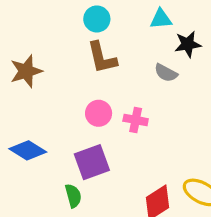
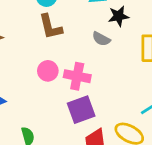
pink cross: (136, 120) -> (77, 76), size x1.4
purple square: (92, 162) -> (81, 110), moved

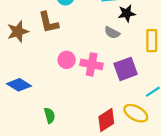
brown L-shape: (50, 27) -> (48, 22), moved
purple square: (81, 110) -> (126, 69), moved

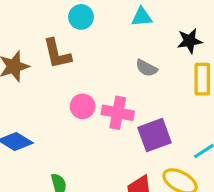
black star: (127, 13) -> (190, 41), moved
purple square: (126, 69) -> (154, 135), moved

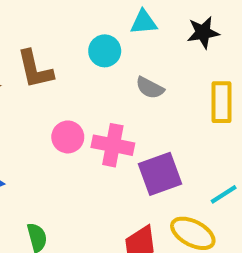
cyan circle: (81, 17) -> (105, 51), moved
black star: (190, 41) -> (203, 32), moved

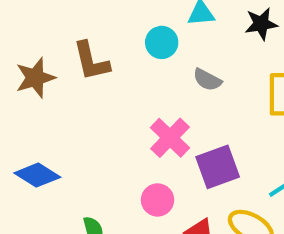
pink circle: (68, 137) -> (158, 200), moved
pink cross: (113, 145) -> (170, 138), turned 33

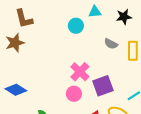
brown L-shape: (91, 61) -> (24, 19), moved
gray semicircle: (207, 80) -> (111, 44), moved
pink circle: (158, 200) -> (74, 94), moved

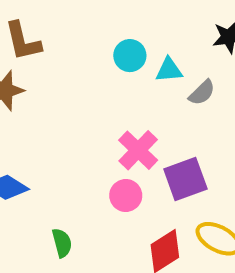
cyan triangle: (95, 12) -> (169, 70), moved
gray semicircle: (111, 44) -> (202, 93), turned -72

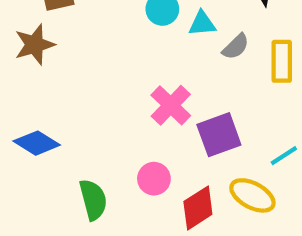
pink circle: (126, 195) -> (154, 179), moved
green semicircle: (62, 243) -> (93, 200), size x1.4

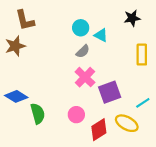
cyan triangle: (202, 24) -> (101, 35), turned 32
gray semicircle: (236, 47) -> (83, 51), moved
green semicircle: (93, 200) -> (38, 114), moved

